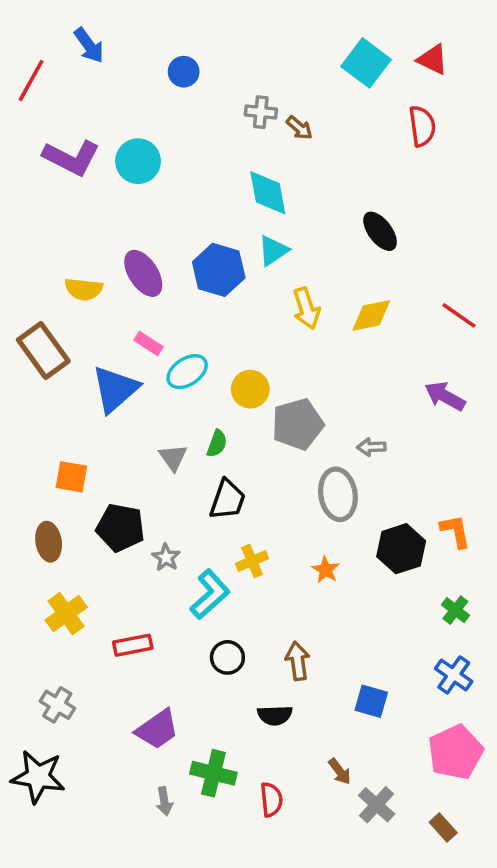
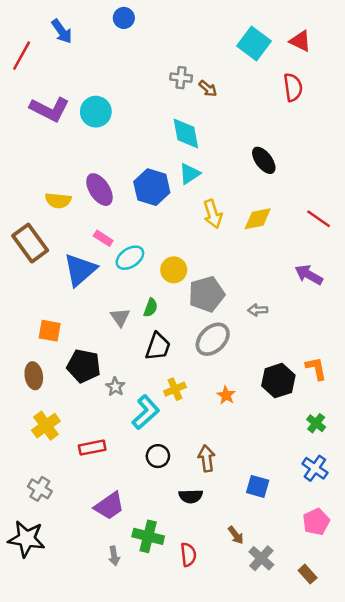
blue circle: (184, 72) -> (124, 18), moved
gray ellipse: (338, 494) -> (213, 339), moved, turned 56
pink pentagon: (455, 752) -> (316, 522), size x0.7

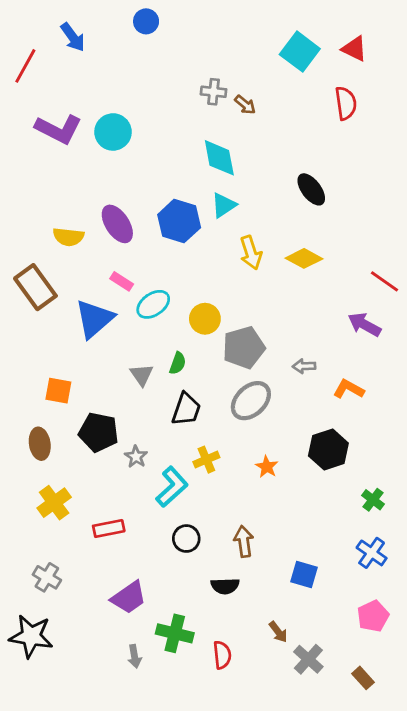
yellow diamond: (258, 219) -> (304, 258), turned 40
red line: (319, 219) -> (385, 281), moved
orange L-shape: (316, 368) -> (349, 389), moved, turned -50

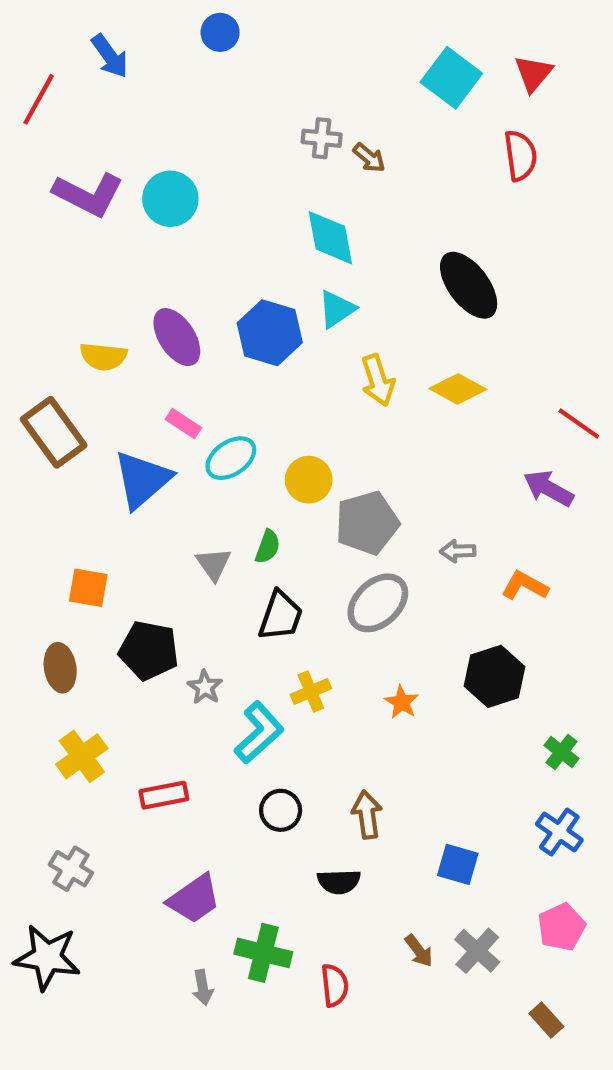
red triangle: (354, 49) -> (533, 73), turned 44
black ellipse: (311, 189) -> (469, 285), size x1.4
gray cross: (308, 659) -> (477, 951), moved

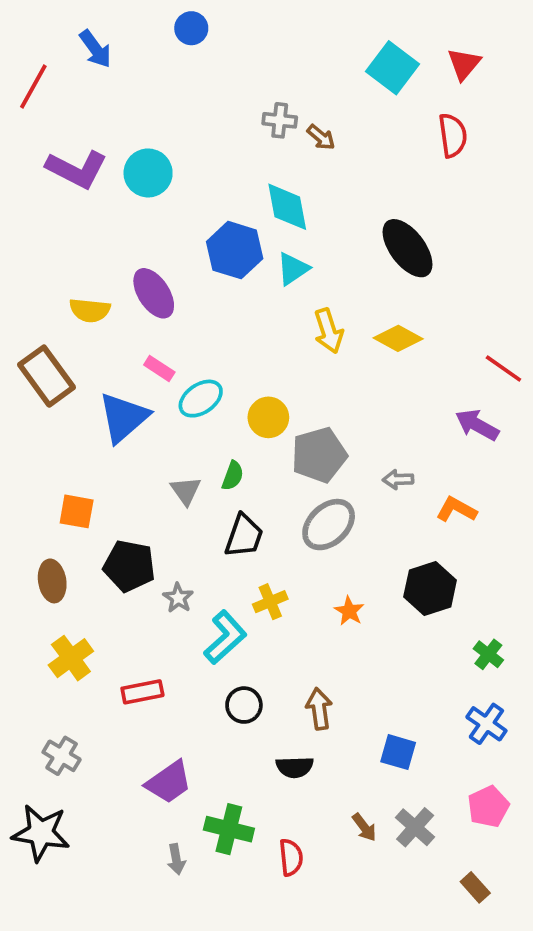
blue hexagon: (270, 333) -> (235, 250), moved

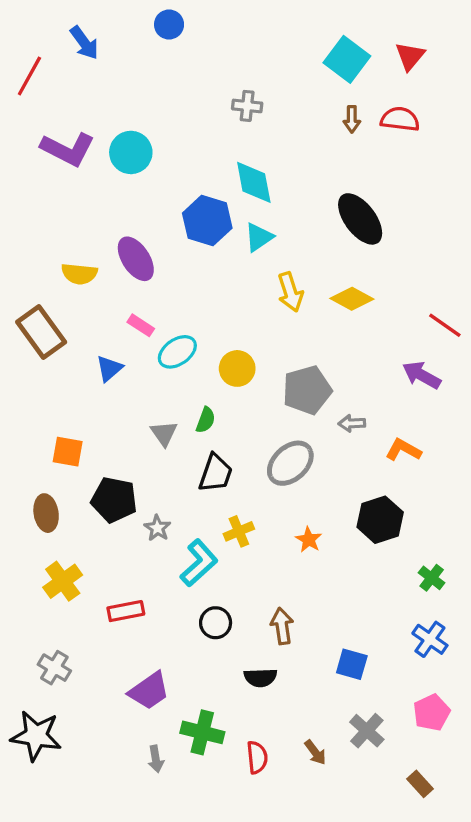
red semicircle: (453, 135) -> (400, 119), turned -75
brown arrow: (321, 137) -> (352, 119), moved, turned 50
blue triangle: (124, 417) -> (109, 368), size x0.6
gray pentagon: (319, 455) -> (307, 390), moved
brown arrow: (364, 827) -> (315, 752), moved

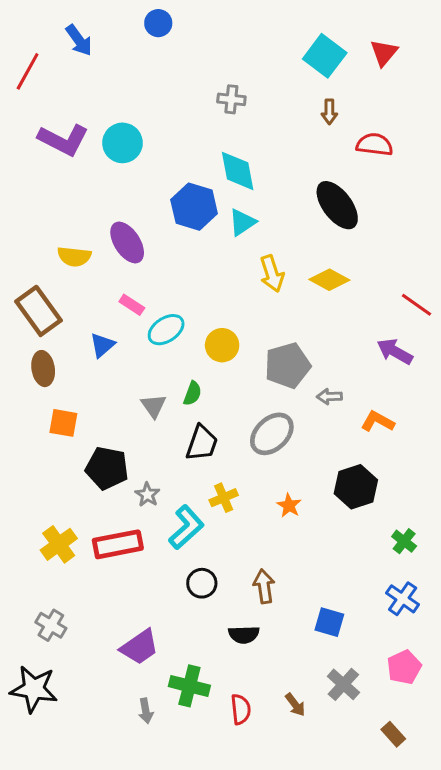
red semicircle: (400, 119) -> (375, 144), moved
brown ellipse: (46, 513) -> (43, 369), moved
red rectangle: (126, 611) -> (118, 544), moved, size x1.4

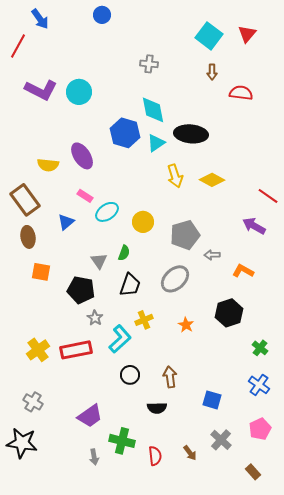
blue arrow: (79, 40) -> (40, 19), moved
black ellipse: (337, 205) -> (191, 134), moved, turned -48
black pentagon: (107, 468) -> (81, 290), moved

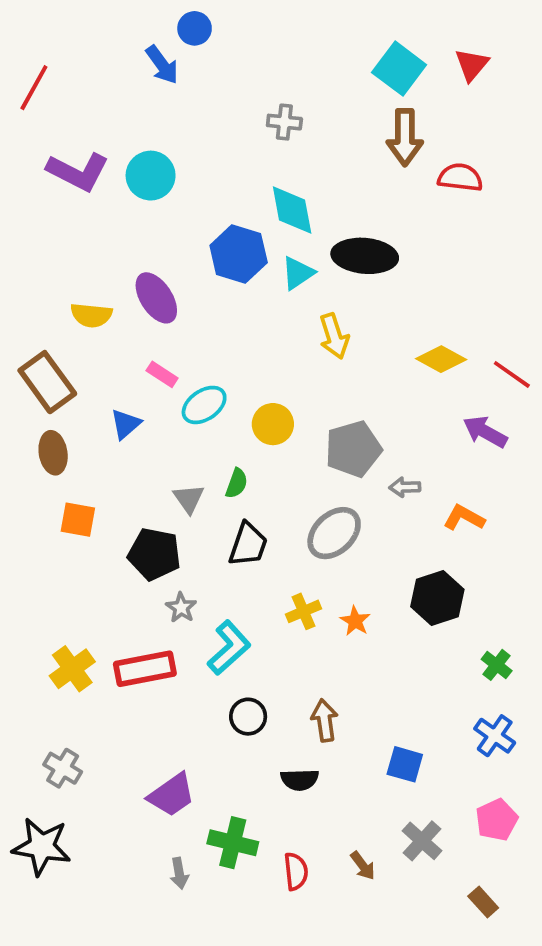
blue arrow: (40, 19) -> (162, 65), moved
brown arrow: (212, 72) -> (405, 137), size x1.8
yellow diamond: (212, 180) -> (441, 359), moved
yellow cross: (144, 320) -> (303, 611), moved

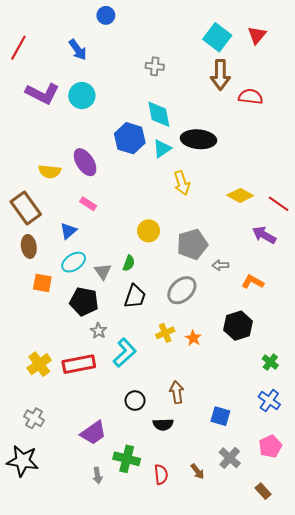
blue arrow: (162, 65) -> (78, 50), moved
cyan ellipse: (204, 405) -> (74, 262), moved
black circle: (248, 717) -> (135, 401), moved

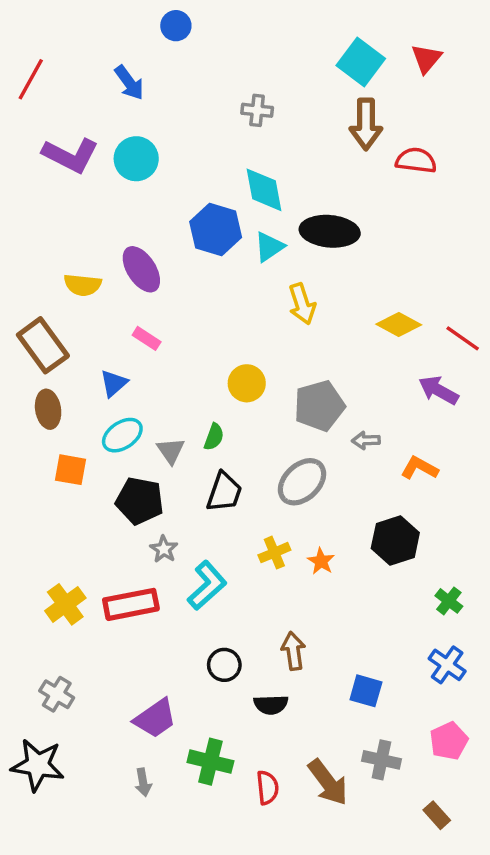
gray cross: (230, 458) -> (381, 760), turned -30
brown arrow: (197, 471) -> (328, 782), size x1.8
gray arrow: (98, 475) -> (143, 782), moved

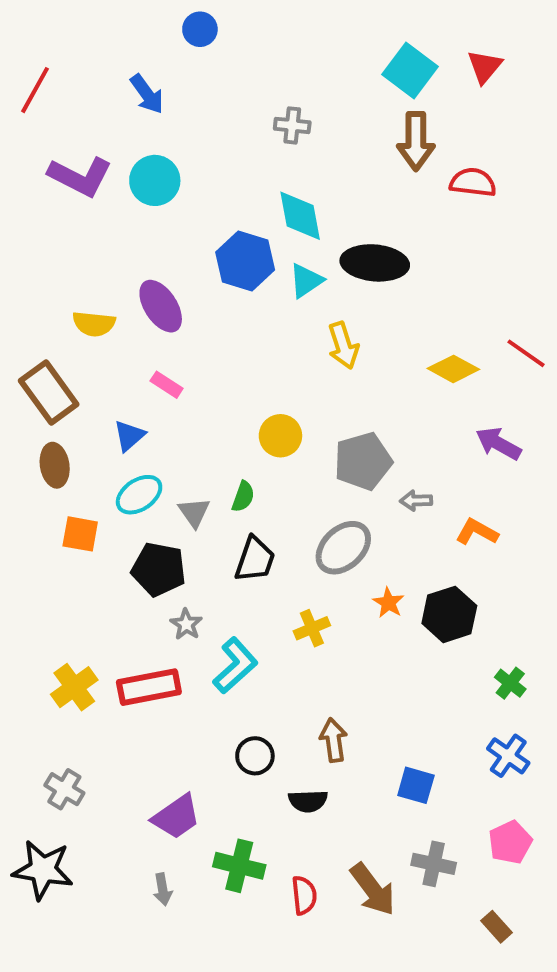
red line: (463, 338) -> (526, 353), moved
orange star: (321, 561) -> (388, 603), moved

